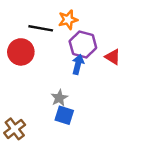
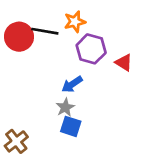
red circle: (21, 52) -> (19, 37), moved
blue arrow: (78, 64) -> (72, 84), moved, turned -138

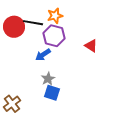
purple hexagon: (91, 49) -> (54, 36), moved
blue arrow: (72, 84) -> (43, 55), moved

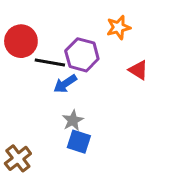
orange star: (55, 16) -> (118, 27), moved
black line: (33, 23) -> (50, 62), moved

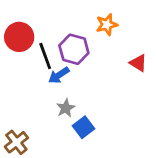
black line: (50, 62) -> (45, 56), turned 60
red triangle: (138, 70) -> (138, 63), moved
blue square: (79, 142) -> (83, 127), moved, turned 35

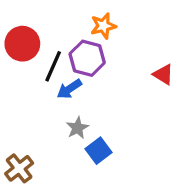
orange star: (107, 25) -> (103, 26), moved
black line: (45, 56) -> (53, 66), turned 44

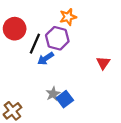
red triangle: (163, 74) -> (103, 63), moved, turned 32
gray star: (77, 128) -> (53, 94), moved

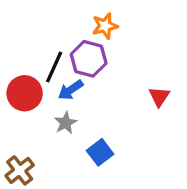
red circle: (15, 29) -> (25, 93), moved
gray star: (53, 94) -> (66, 123), moved

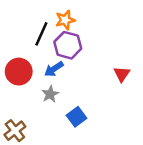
orange star: (105, 26) -> (65, 20), moved
black line: (54, 67) -> (41, 34), moved

